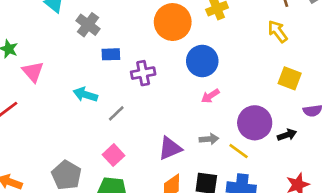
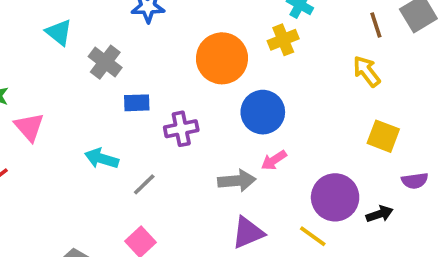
gray arrow: (209, 139) -> (237, 181), moved, size x1.4
purple triangle: (170, 148) -> (248, 233), moved

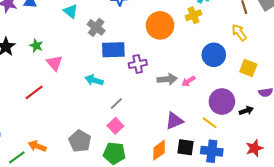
blue rectangle: (137, 103) -> (113, 50), size x1.6
blue circle: (263, 112) -> (214, 55), moved
gray arrow: (237, 181) -> (167, 79), moved
gray line: (144, 184) -> (116, 104), moved

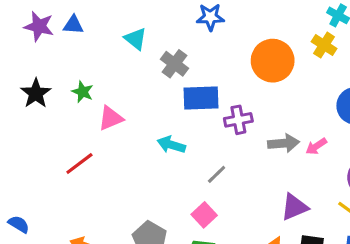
yellow cross: (194, 15) -> (324, 45), turned -35
pink triangle: (54, 63) -> (111, 118), turned 48
gray line: (116, 104) -> (217, 174), moved

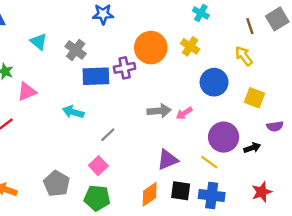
cyan triangle: (136, 39) -> (39, 42), moved
yellow cross: (324, 45) -> (190, 46), moved
purple cross: (238, 120) -> (125, 68), moved

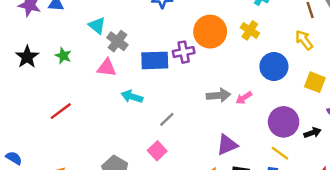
gray cross: (76, 50) -> (117, 41), moved
pink triangle: (27, 92) -> (107, 68), moved, turned 30
yellow line: (209, 162) -> (280, 153), moved

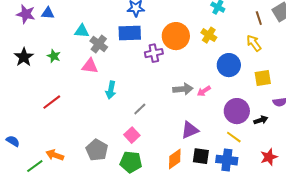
cyan triangle: (97, 26) -> (82, 31), turned -35
blue rectangle: (155, 60) -> (130, 33), moved
yellow square: (315, 82) -> (263, 78), turned -30
cyan arrow: (132, 97) -> (111, 90), turned -96

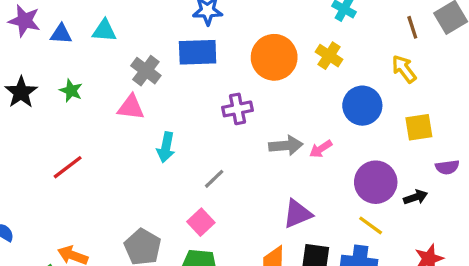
blue triangle: (48, 13) -> (61, 34), moved
cyan triangle: (82, 31) -> (104, 31), moved
purple cross: (154, 53) -> (237, 109), moved

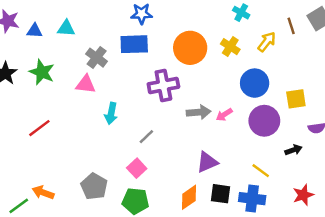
yellow arrow: (404, 69) -> (267, 42), moved, turned 75
green star: (71, 91) -> (42, 72), size x1.5
purple cross: (237, 109) -> (163, 85), size x1.4
purple circle: (376, 182) -> (264, 121), moved

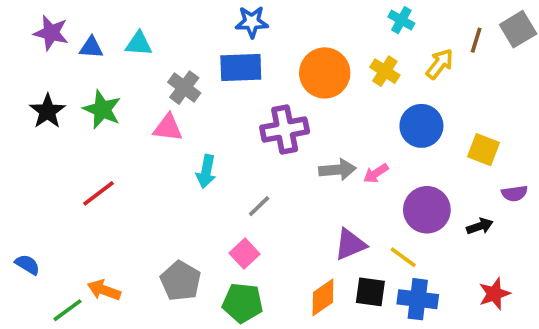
brown line: (291, 26) -> (476, 40), turned 35
yellow square: (296, 99) -> (483, 150), turned 30
purple circle: (264, 121) -> (427, 210), moved
yellow line: (261, 171) -> (403, 257), moved

